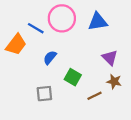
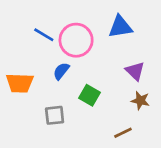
pink circle: (62, 18) -> (76, 40), moved
orange trapezoid: (16, 45) -> (20, 83), moved, turned 55
brown line: (95, 96) -> (123, 133), moved

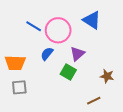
blue triangle: (120, 27) -> (92, 20), turned 42
purple triangle: (135, 71) -> (77, 54), moved, turned 35
gray square: (55, 115) -> (19, 87), moved

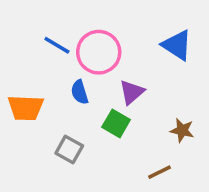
blue triangle: (92, 20) -> (177, 45), moved
blue semicircle: (47, 54) -> (80, 92), turned -56
gray square: (19, 87) -> (69, 150), moved, turned 35

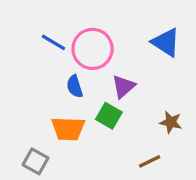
orange trapezoid: (26, 108) -> (68, 129), moved
gray square: (69, 150) -> (36, 161), moved

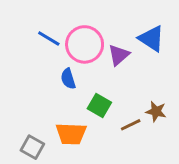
purple triangle: (124, 86) -> (119, 55), moved
orange trapezoid: (68, 129) -> (71, 134), moved
brown line: (150, 161) -> (131, 125), moved

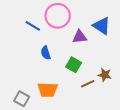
pink circle: (85, 44) -> (58, 16), moved
purple triangle: (119, 55) -> (80, 37), turned 35
green square: (99, 105) -> (74, 65), moved

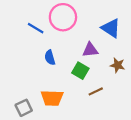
purple triangle: (80, 37) -> (90, 50), moved
brown star: (105, 75) -> (118, 65), moved
gray square: (22, 99) -> (24, 108), turned 35

